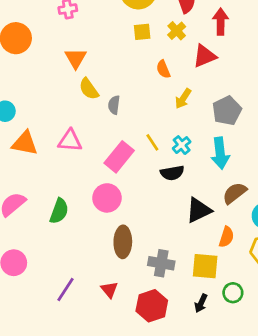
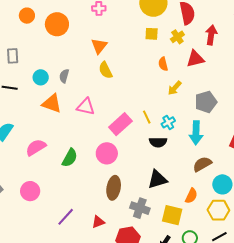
gray semicircle: (114, 105) -> (64, 76), moved
black triangle: (199, 210) -> (157, 179), moved
red triangle: (109, 290) -> (98, 222), turned 40

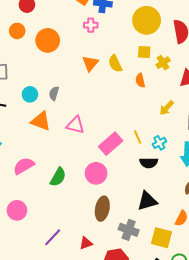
yellow cross: (177, 37) -> (163, 63), moved
orange semicircle: (163, 64) -> (140, 80), moved
yellow semicircle: (106, 70) -> (115, 64), moved

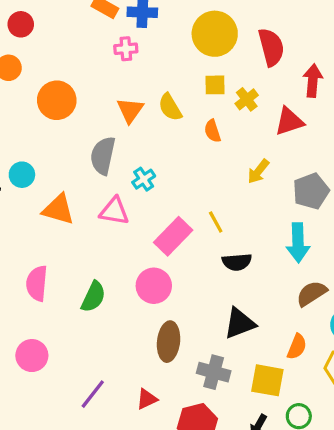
orange circle: (48, 40) -> (57, 100), moved
gray semicircle: (54, 93) -> (103, 156), moved, size x1.6
cyan circle: (30, 94) -> (22, 175), moved
cyan cross: (159, 143) -> (144, 179), moved
pink semicircle: (24, 166) -> (37, 283), turned -50

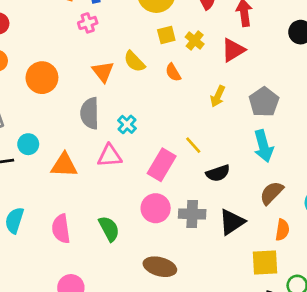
brown semicircle: (312, 293) -> (272, 193), moved
green semicircle: (93, 297) -> (109, 229), turned -40
brown ellipse: (169, 342) -> (160, 267), moved, turned -68
gray cross: (214, 372) -> (192, 214), moved

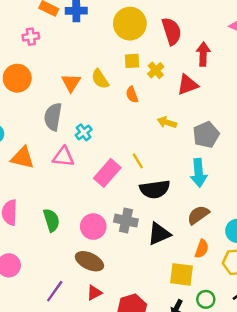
pink cross: (88, 23) -> (31, 37), moved
yellow arrow: (218, 96) -> (167, 122), turned 72
black semicircle: (218, 173) -> (155, 189), size x1.4
pink circle: (156, 208) -> (93, 227), moved

